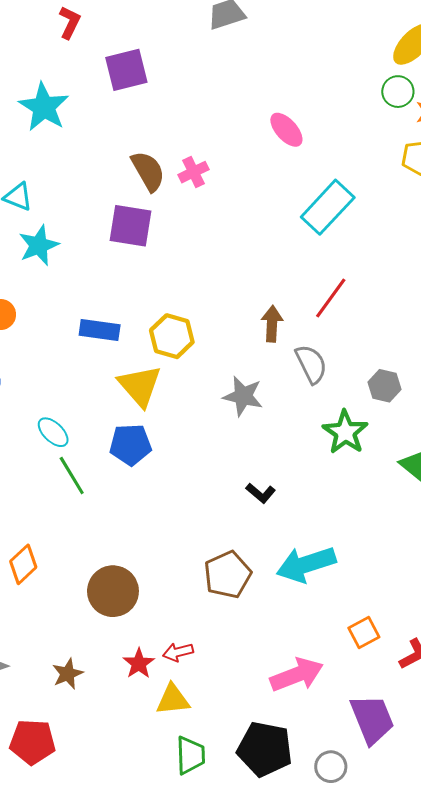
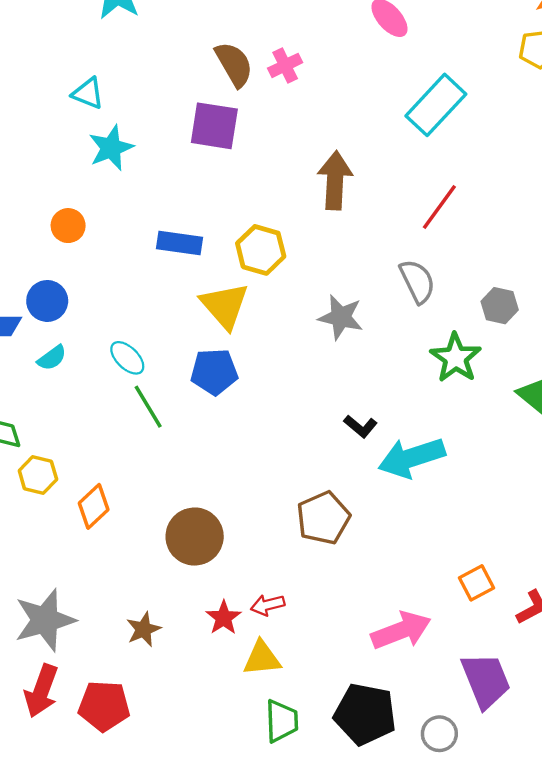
brown arrow: (272, 324) -> (335, 180), moved, size x1.4
cyan arrow: (306, 564) -> (412, 458), moved

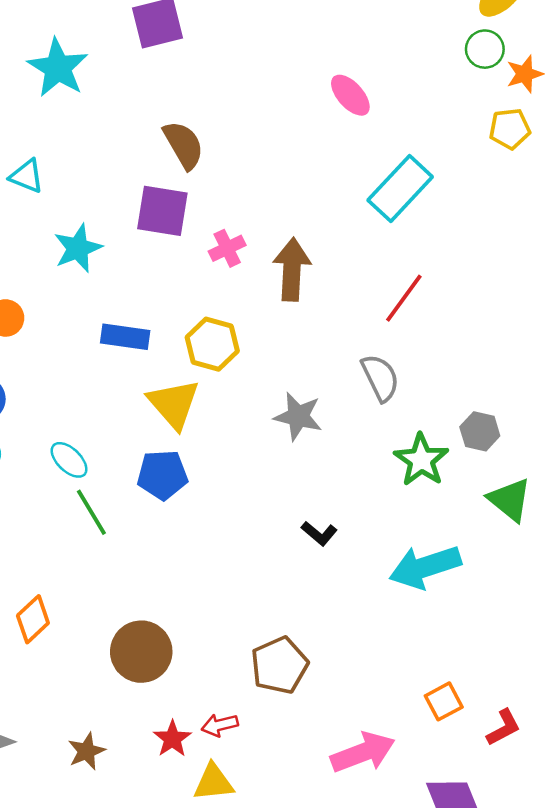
pink cross: (285, 65) -> (227, 248), moved
cyan star: (111, 148) -> (78, 248), moved
gray hexagon: (500, 306) -> (480, 431), moved
cyan arrow: (412, 458) -> (425, 567), moved
brown pentagon: (323, 518) -> (279, 665), moved

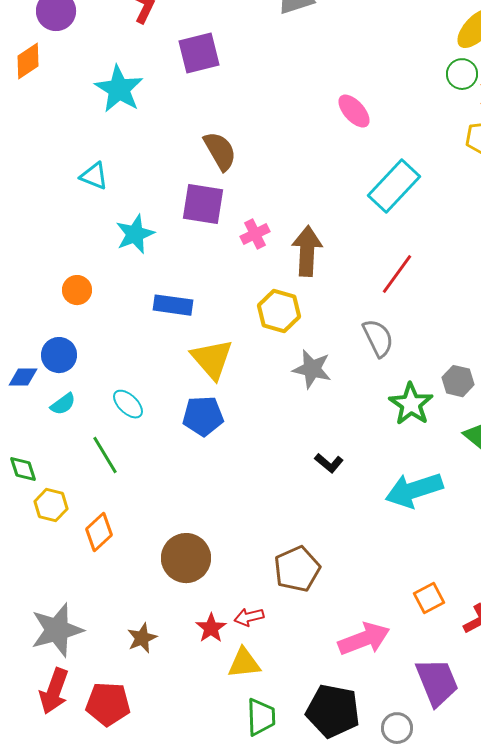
yellow hexagon: (212, 344) -> (279, 311), moved
green line: (91, 512) -> (105, 455), moved

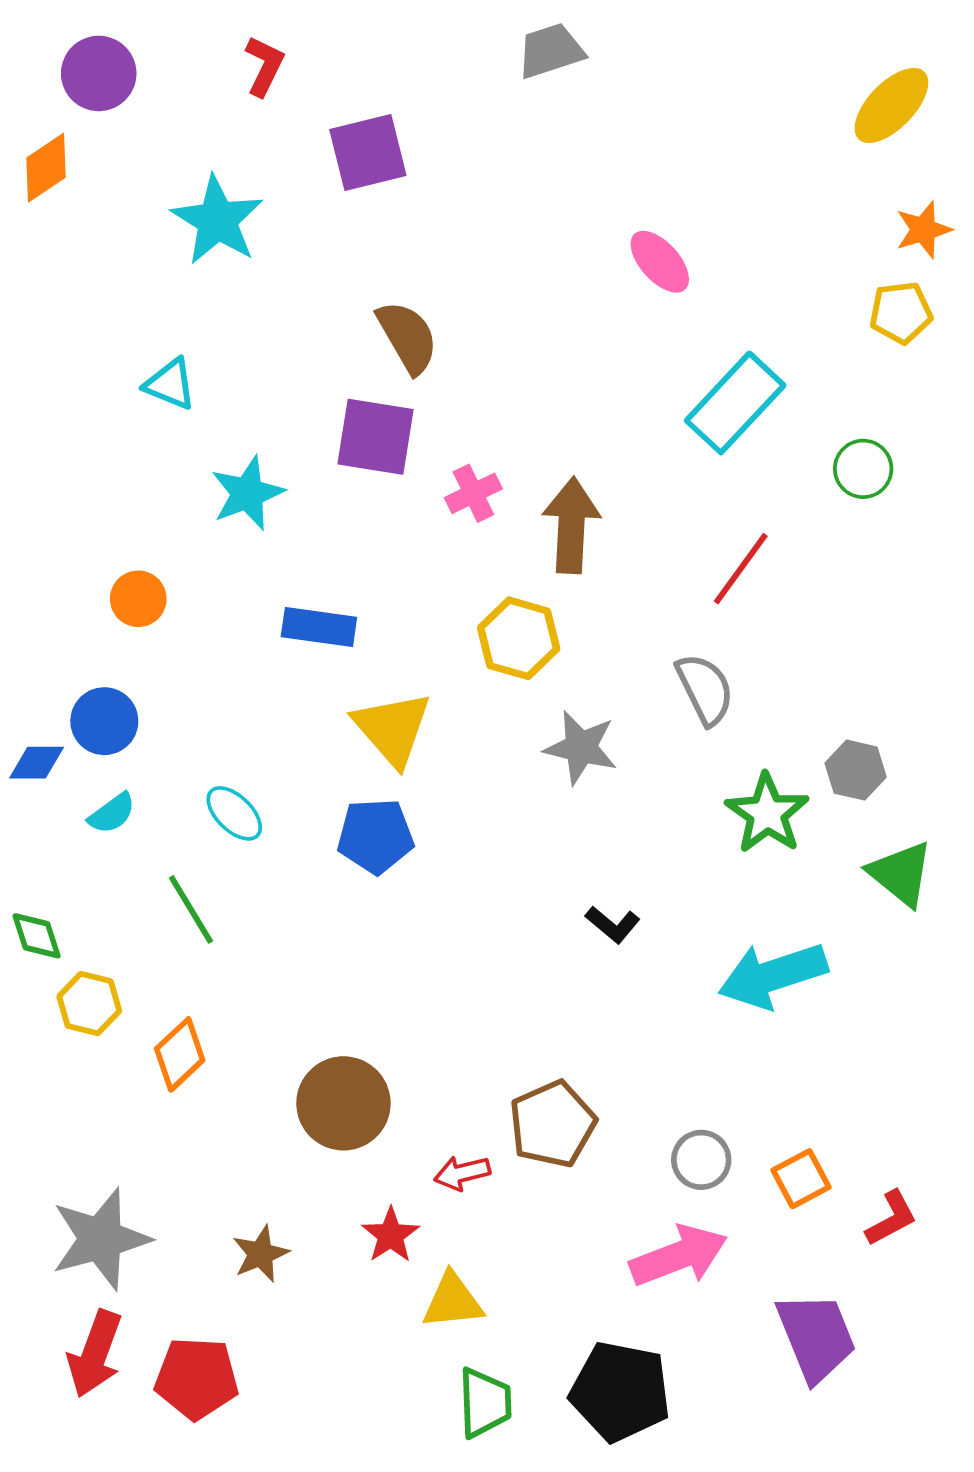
green circle: (462, 74) -> (863, 469), moved
red arrow: (249, 617) -> (462, 1173), moved
gray circle: (397, 728) -> (701, 1160), moved

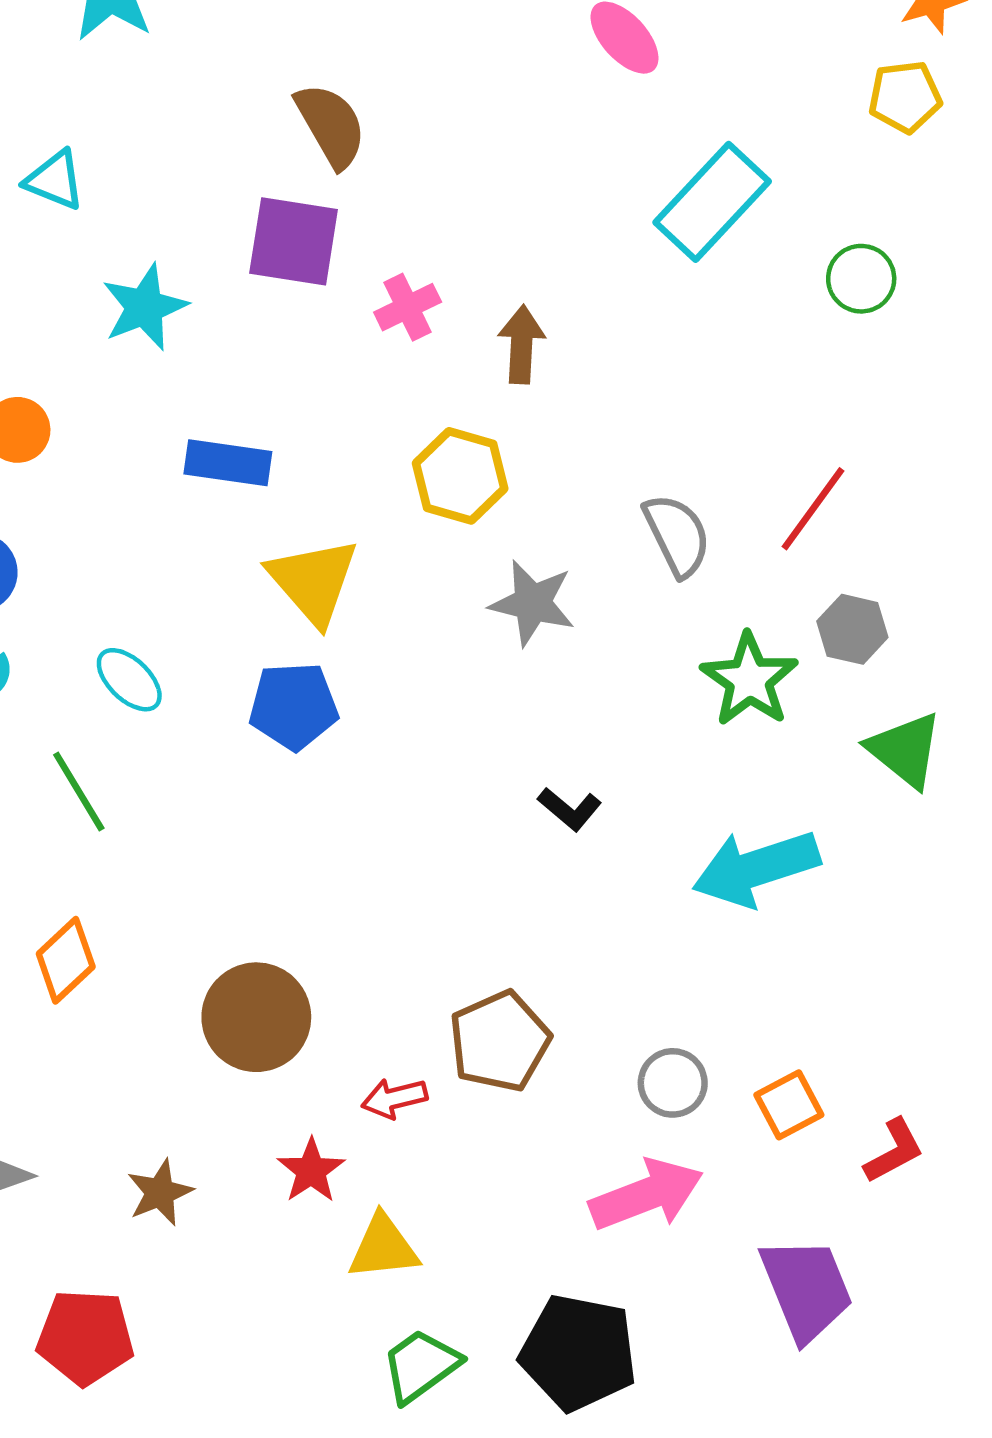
brown arrow: (571, 525) -> (521, 344), size x0.7
red line: (741, 569) -> (813, 509), moved
green trapezoid: (485, 1403) -> (421, 1366), turned -124

